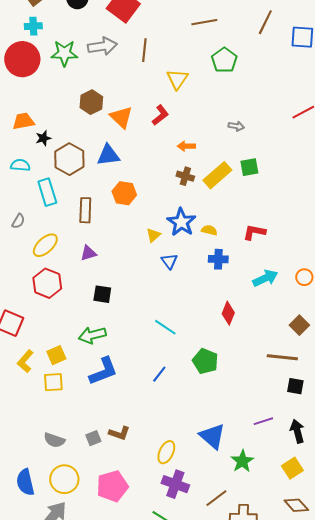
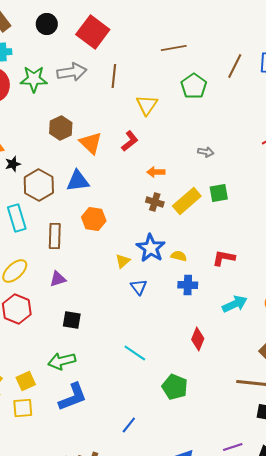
brown line: (265, 22) -> (235, 66), moved
blue line: (159, 374) -> (129, 425), moved

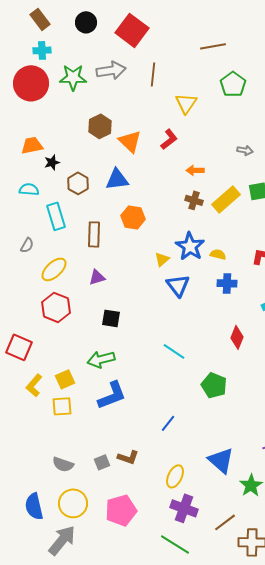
brown hexagon: (39, 185) -> (78, 183), size x0.7
blue triangle: (139, 287) -> (178, 285), size x1.4

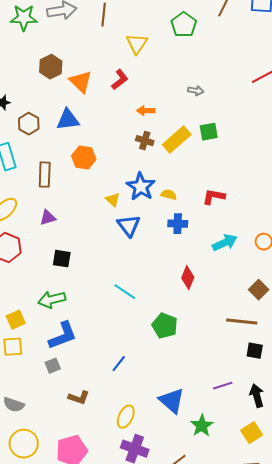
yellow triangle: (162, 259) -> (113, 200), turned -35
gray square: (102, 462) -> (53, 366), moved

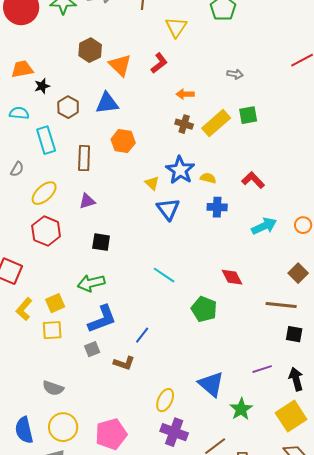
red L-shape: (214, 197) -> (253, 180), turned 35
red diamond: (188, 278) -> (232, 277), moved, turned -50
blue line: (119, 364) -> (142, 335), moved
brown L-shape: (79, 398) -> (124, 363), moved
yellow square: (252, 433) -> (291, 416), size x1.4

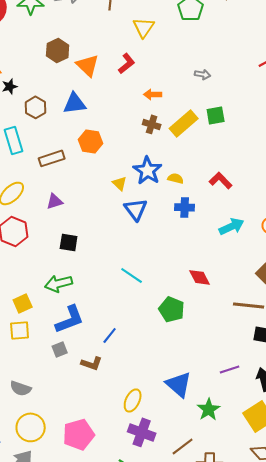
brown rectangle: (84, 158) -> (52, 158), turned 70

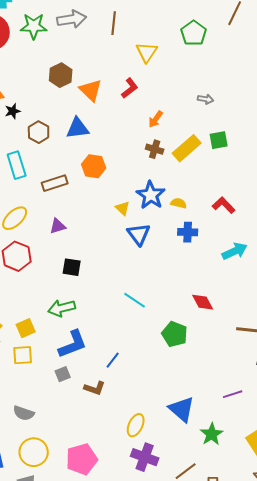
orange arrow: (153, 94) -> (156, 119), turned -54

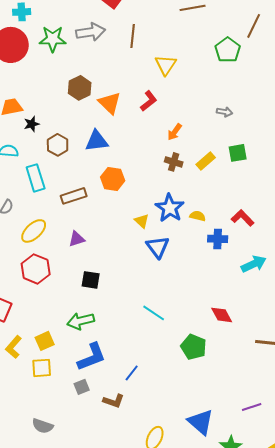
green pentagon: (194, 33) -> (228, 50), moved
yellow rectangle: (187, 148) -> (206, 161), size x0.7
blue cross: (188, 232) -> (218, 239), moved

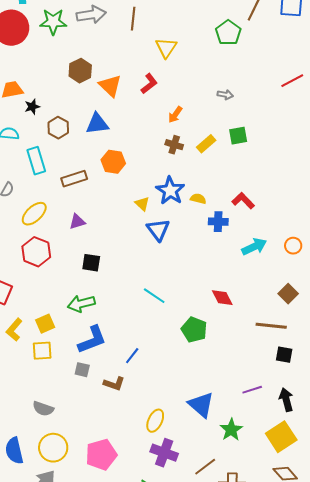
gray square: (82, 387) -> (82, 370), turned 35

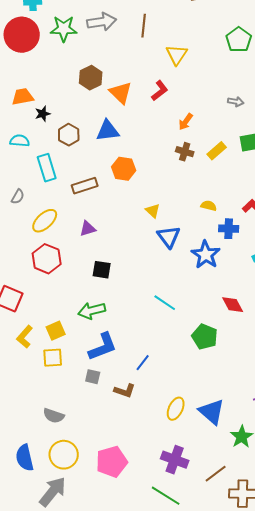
blue star: (170, 191) -> (206, 255), moved
yellow ellipse: (155, 421) -> (176, 409), moved

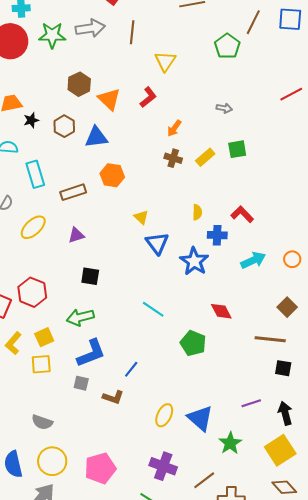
brown hexagon: (69, 135) -> (64, 126), moved
yellow semicircle: (209, 206) -> (197, 212), turned 77
red hexagon: (47, 259) -> (32, 292), moved

